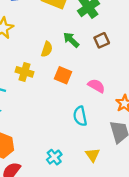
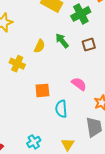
orange square: (63, 75) -> (42, 90), moved, turned -35

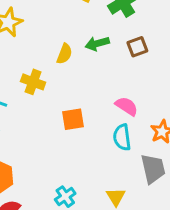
green arrow: (62, 41) -> (97, 44), turned -63
cyan semicircle: (61, 109) -> (122, 137), moved

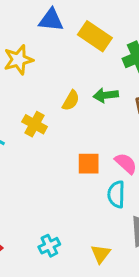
orange square: (73, 119) -> (89, 164), moved

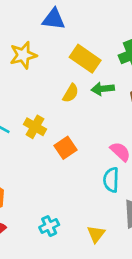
yellow rectangle: (95, 36) -> (85, 59), moved
yellow cross: (35, 124) -> (35, 127), moved
orange square: (89, 164) -> (66, 148), moved, turned -35

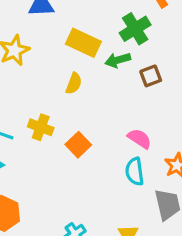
green arrow: (103, 89) -> (118, 60), moved

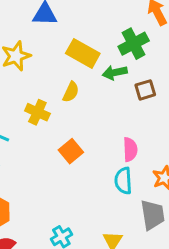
yellow cross: (41, 127) -> (37, 112), moved
pink semicircle: (139, 139) -> (130, 149), turned 50

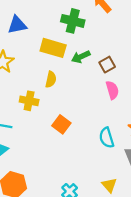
green cross: (134, 44) -> (73, 21), moved, turned -35
pink semicircle: (130, 149) -> (112, 90), moved

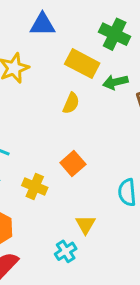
yellow cross: (29, 101) -> (35, 186), moved
yellow triangle: (109, 185) -> (85, 224), moved

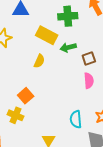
green cross: (115, 34) -> (68, 16), turned -30
orange square: (73, 164) -> (26, 96), moved

